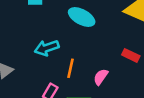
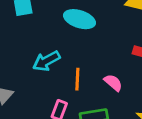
pink semicircle: (101, 77) -> (113, 83), turned 105

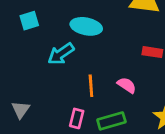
cyan arrow: (46, 61) -> (61, 54), moved

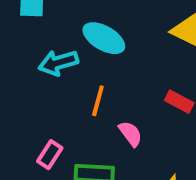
orange line: (91, 86) -> (98, 101), moved

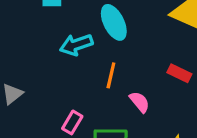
cyan ellipse: (104, 38) -> (114, 22), turned 36

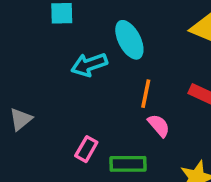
orange line: (111, 75) -> (146, 94), moved

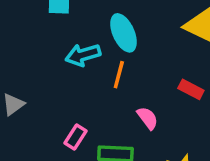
orange line: (146, 94) -> (119, 75), moved

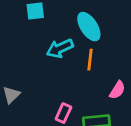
pink semicircle: (148, 118) -> (117, 90), turned 78

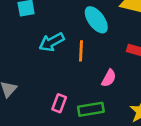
cyan ellipse: (89, 27) -> (96, 20), moved

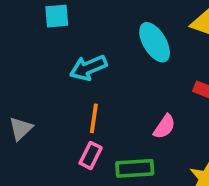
orange line: (81, 51) -> (94, 118), moved

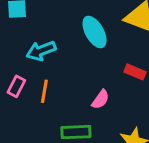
pink rectangle: (91, 155) -> (16, 86), moved

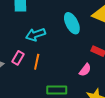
pink semicircle: (100, 99) -> (85, 70), moved

